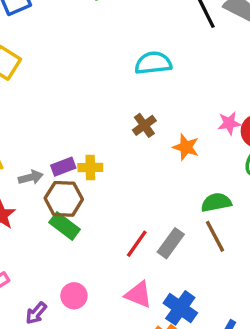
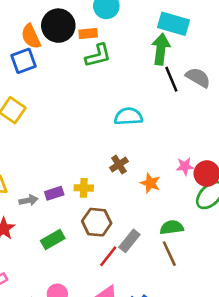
yellow cross: (90, 168) -> (84, 188), moved
brown hexagon: (64, 199) -> (97, 222), moved
green rectangle: (65, 226) -> (53, 239), turned -70
gray rectangle: (171, 243) -> (129, 241), moved

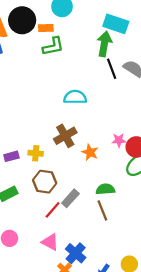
brown cross: (119, 165) -> (65, 136), size x1.5

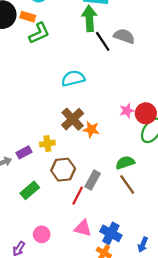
orange rectangle: (46, 28) -> (28, 17), turned 32
orange star: (90, 152) -> (91, 129), moved

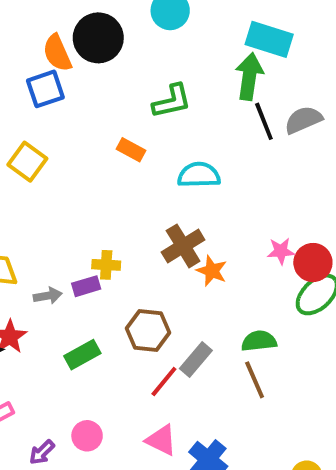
orange rectangle: (28, 17) -> (131, 150), moved
green L-shape: (39, 33) -> (172, 101), moved
gray semicircle: (124, 36) -> (303, 120), turned -55
yellow cross: (47, 144) -> (106, 265), moved

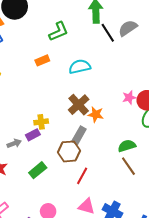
orange rectangle: (131, 150) -> (42, 60), turned -40
gray rectangle: (196, 360) -> (79, 135), moved

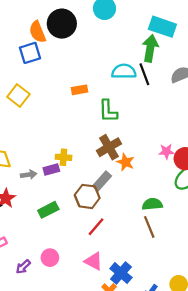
green L-shape: (58, 32) -> (108, 111), moved, turned 100
black line: (108, 33) -> (144, 74), moved
cyan semicircle: (80, 67) -> (124, 71), moved

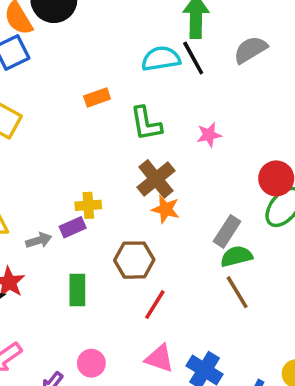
pink star: (166, 151) -> (209, 135), moved
orange star: (126, 162) -> (166, 209), moved
gray rectangle: (102, 181) -> (227, 231), moved
green rectangle: (48, 210) -> (77, 290), turned -54

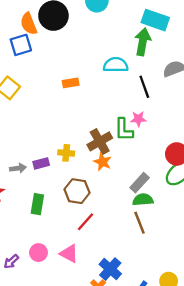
black line: (193, 58) -> (144, 87), moved
green L-shape: (146, 123) -> (124, 130), moved
yellow cross: (88, 205) -> (66, 153), moved
pink triangle: (159, 358) -> (69, 254), moved

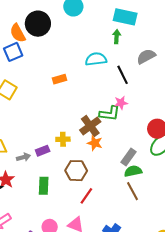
green arrow: (143, 42) -> (117, 37), size x0.6
green L-shape: (124, 130) -> (110, 113), turned -75

